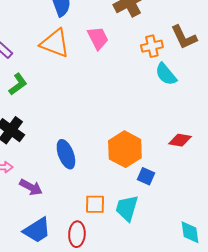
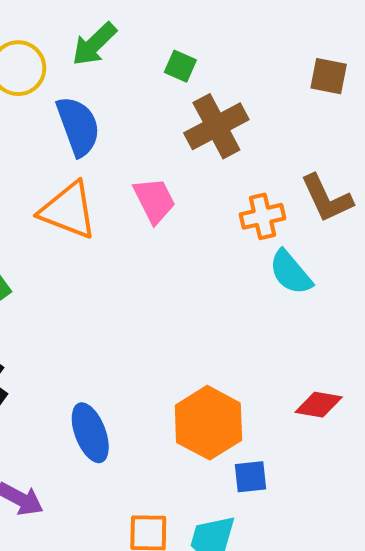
blue square: (146, 176) -> (250, 477), turned -30

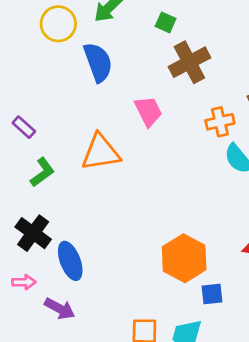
orange triangle: (68, 210) -> (101, 152), moved, turned -30
blue ellipse: (90, 433) -> (70, 261), moved

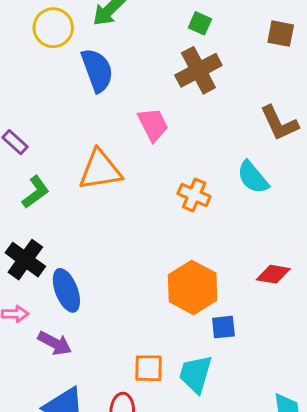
green square: (166, 22) -> (200, 23), moved
orange cross: (220, 122) -> (194, 195), moved, turned 36

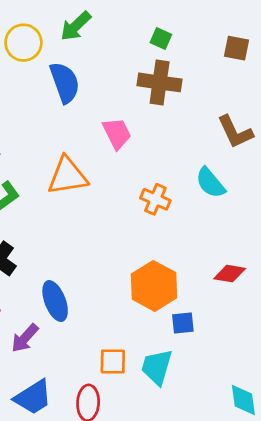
brown cross: (198, 70) -> (160, 82), turned 36
blue ellipse: (66, 290) -> (55, 301), moved
purple arrow: (55, 343) -> (25, 338), turned 104

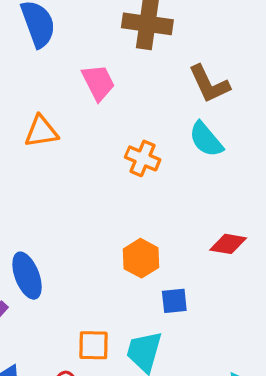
brown L-shape: (235, 132) -> (209, 84), moved
orange triangle: (67, 176) -> (41, 131), size x0.7
orange hexagon: (154, 286) -> (141, 258), size x0.7

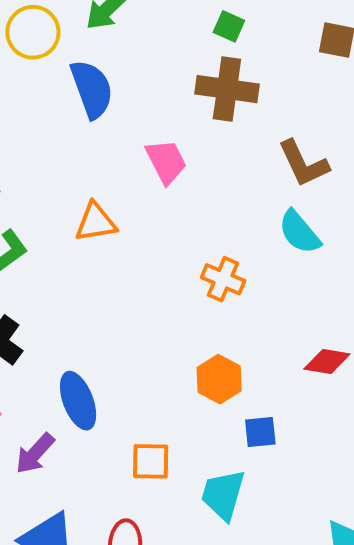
orange cross: (143, 158) -> (223, 279), moved
orange square: (94, 345) -> (151, 461), moved

